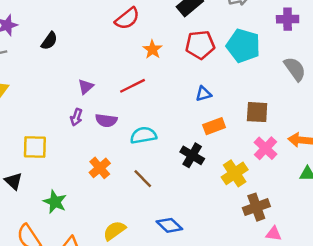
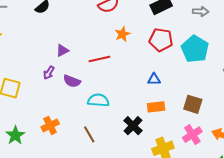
orange cross: (100, 168) -> (50, 125), moved

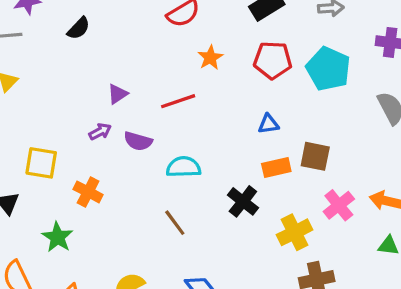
purple arrow: (49, 73) -> (100, 132), turned -144
brown square: (193, 104) -> (315, 156), moved
orange cross: (50, 125) -> (88, 192), moved, turned -30

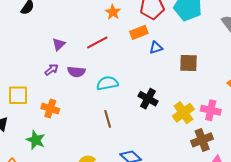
orange rectangle: (276, 168) -> (139, 32), moved
pink cross: (339, 205) -> (211, 110), moved, turned -30
brown line: (175, 223) -> (108, 119), turned 30

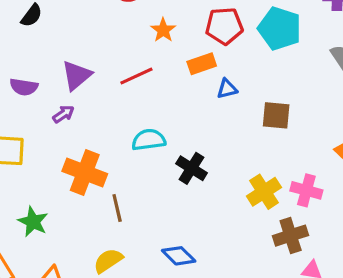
purple triangle: (59, 44) -> (77, 75), size x1.5
purple semicircle: (76, 72) -> (24, 87), moved
black cross: (148, 99) -> (192, 168), moved
orange cross: (50, 109) -> (85, 172), moved, size x1.5
brown line: (108, 119) -> (117, 208), moved

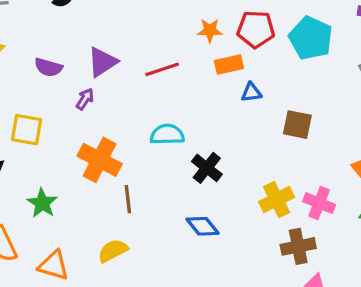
orange star: (163, 30) -> (210, 30), moved, turned 30
purple arrow: (63, 114) -> (85, 99), turned -30
blue diamond: (179, 256) -> (203, 226), moved

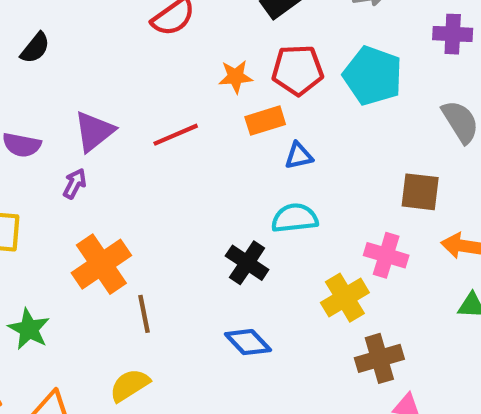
brown square: (297, 125) -> (420, 192), moved
cyan semicircle: (167, 134) -> (295, 218), moved
orange cross: (100, 160) -> (101, 264), turned 33
pink cross: (319, 203) -> (386, 255), moved

